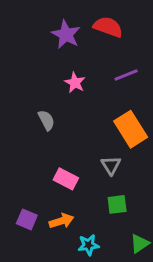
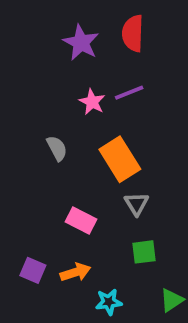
red semicircle: (108, 27) -> (133, 33), turned -108
purple line: (126, 75) -> (129, 93), moved
orange rectangle: (131, 129) -> (120, 159), moved

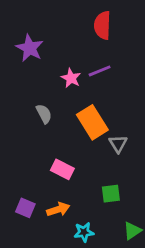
purple star: (81, 43) -> (30, 48), moved
gray triangle: (137, 204) -> (118, 144), moved

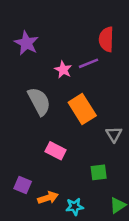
red semicircle: (102, 25) -> (106, 39), moved
gray semicircle: (44, 114) -> (39, 101), size x1.6
gray triangle: (118, 144) -> (114, 134), moved
orange arrow: (58, 209) -> (48, 198), moved

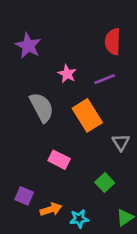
purple line: (89, 63) -> (105, 79), moved
green square: (99, 172) -> (105, 183), turned -36

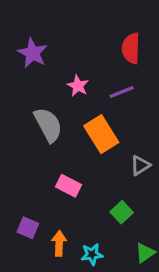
gray triangle: (121, 142) -> (140, 165), turned 30
orange arrow: (51, 209) -> (59, 243), turned -70

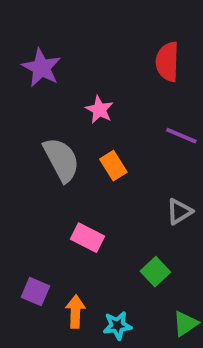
purple line: (122, 92) -> (181, 136), moved, turned 45
orange rectangle: (101, 134) -> (113, 166), moved, size x0.6

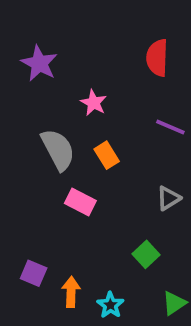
pink rectangle: (87, 238) -> (80, 202), moved
cyan star: (117, 326) -> (110, 305), turned -30

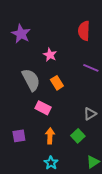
gray triangle: (168, 198) -> (90, 114), moved
purple square: (34, 273) -> (19, 136), moved, turned -32
orange arrow: (71, 292) -> (50, 136), moved
cyan star: (110, 305) -> (51, 163), moved

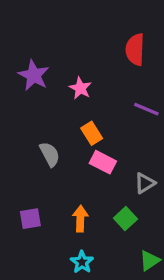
purple star: (21, 34) -> (34, 75), moved
gray semicircle: (31, 80) -> (50, 154), moved, size x0.7
pink rectangle: (43, 108) -> (103, 162), moved

